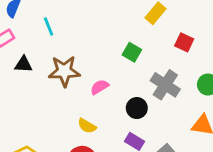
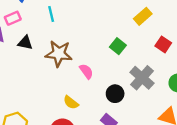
pink semicircle: (99, 87) -> (86, 71), turned 77

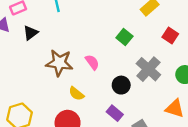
black triangle: (25, 43) -> (31, 33), turned -49
brown star: (59, 54) -> (59, 63), moved

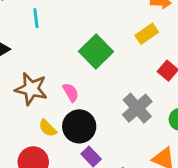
green square: (124, 37) -> (96, 51), moved, size x1.6
black circle: (121, 85) -> (79, 126), moved, size x1.5

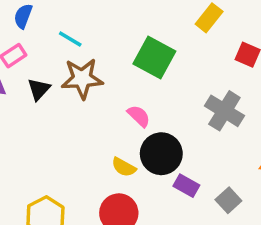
cyan line: (36, 18) -> (70, 39), turned -36
brown star: (31, 89) -> (82, 78), moved

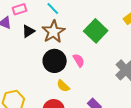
brown star: (82, 78) -> (53, 32), turned 30
black circle: (161, 154) -> (55, 61), moved

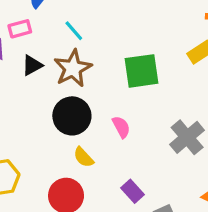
green square: (96, 31) -> (141, 71), turned 35
pink semicircle: (79, 60) -> (121, 127), moved

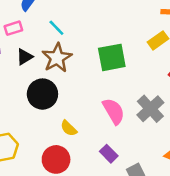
black circle: (72, 116) -> (42, 94), moved
pink semicircle: (121, 127) -> (114, 111), moved, size x1.5

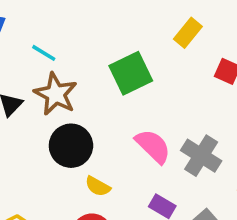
black circle: (42, 94) -> (71, 146), moved
gray cross: (150, 109) -> (201, 156), moved

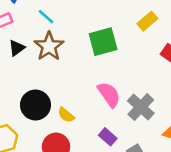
black circle: (71, 146) -> (35, 105), moved

